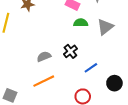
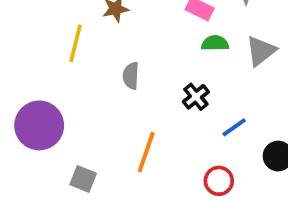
gray semicircle: (44, 57) -> (131, 76), moved, turned -64
orange line: (44, 81) -> (146, 152), turned -45

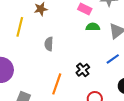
black cross: (196, 97) -> (83, 70), moved
blue line: (234, 127) -> (113, 59), moved

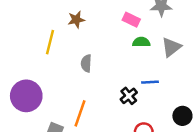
blue line: (113, 59) -> (150, 82), moved, turned 32
orange line: (57, 84) -> (80, 113), moved

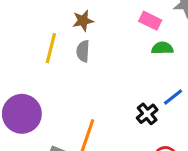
gray semicircle: (86, 63) -> (83, 51), moved
blue line: (150, 82) -> (173, 97), turned -35

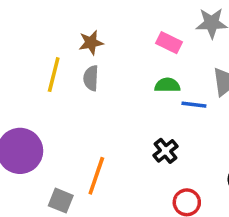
green semicircle: (162, 48) -> (167, 85), moved
blue line: (173, 97) -> (194, 105), moved, turned 45

